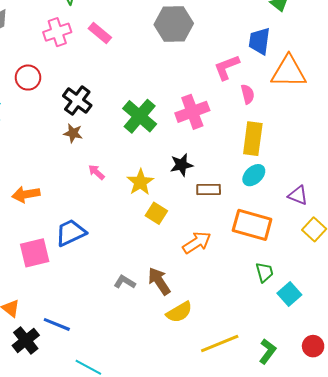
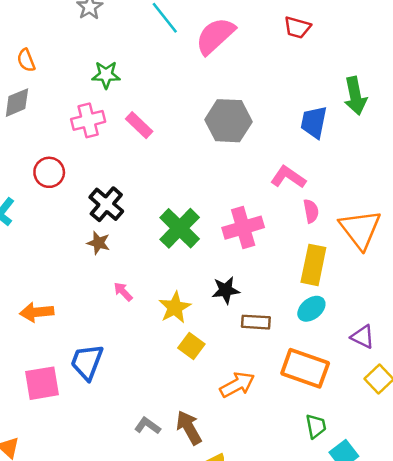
blue trapezoid: (259, 41) -> (314, 122), moved
pink L-shape: (227, 67) -> (288, 177), turned 52
orange triangle: (289, 72) -> (360, 229), moved, turned 48
blue trapezoid: (71, 233) -> (87, 362), turned -48

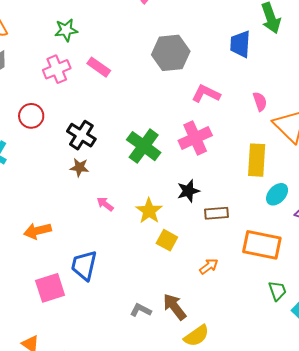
pink L-shape: (288, 177) -> (206, 94), moved
pink semicircle: (311, 211) -> (260, 101), moved
cyan ellipse: (311, 309) -> (277, 194), moved
orange arrow: (237, 385) -> (209, 266), size x0.7

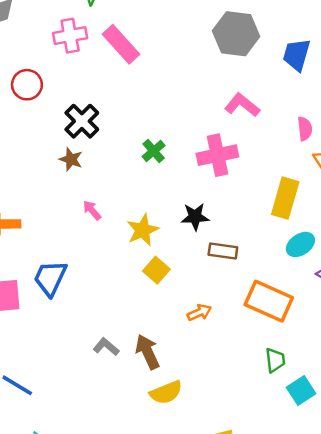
gray hexagon: (171, 53) -> (236, 34), moved
pink rectangle: (99, 67) -> (121, 44), size x1.4
green cross: (144, 146) -> (154, 151), size x0.6

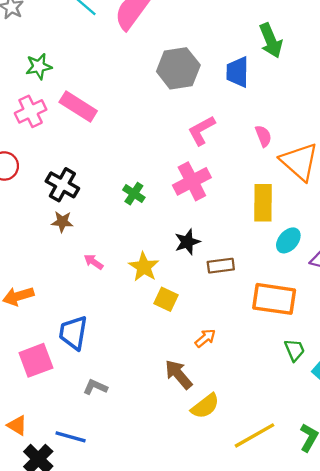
pink L-shape: (242, 105) -> (201, 130), turned -52
orange arrow: (199, 312) -> (205, 338), moved
gray L-shape: (106, 347) -> (95, 387), moved

